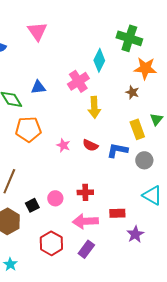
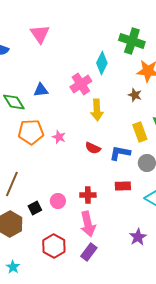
pink star: (63, 145) -> (59, 137), moved
red rectangle: (117, 213) -> (123, 186), moved
pink arrow: (85, 221) -> (88, 224), turned -100

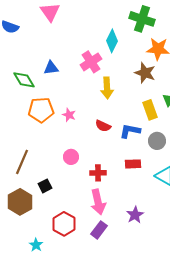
brown star: (135, 95) -> (145, 73), size x1.5
pink circle: (58, 201) -> (71, 157), moved
purple star: (138, 237) -> (135, 215), moved
cyan star: (13, 267) -> (36, 245), moved

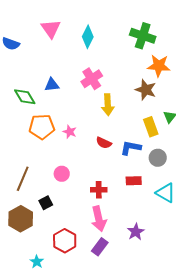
cyan diamond: (112, 41) -> (88, 37), moved
pink circle: (71, 157) -> (62, 174), moved

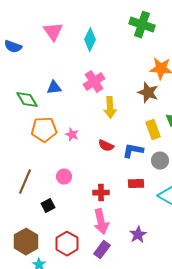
green cross: (143, 36) -> (142, 25), moved
brown hexagon: (21, 219) -> (26, 242), moved

